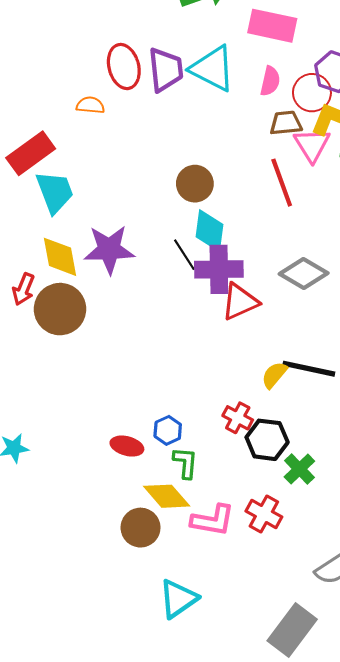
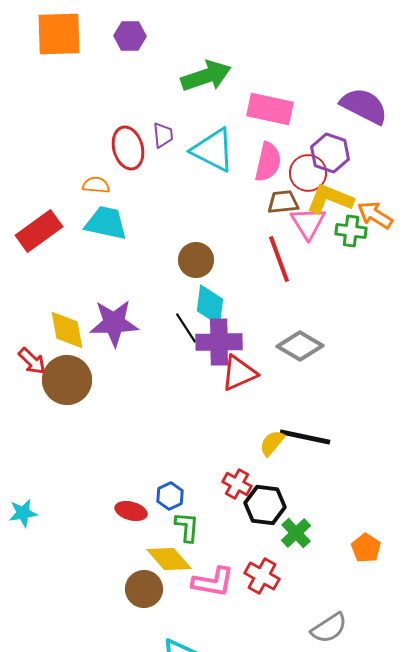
purple trapezoid: (166, 70) -> (163, 135), moved, size x0.6
pink semicircle: (270, 81) -> (268, 162), size x1.4
cyan trapezoid: (55, 192) -> (106, 223), moved, turned -57
red arrow: (23, 289) -> (32, 361), turned -68

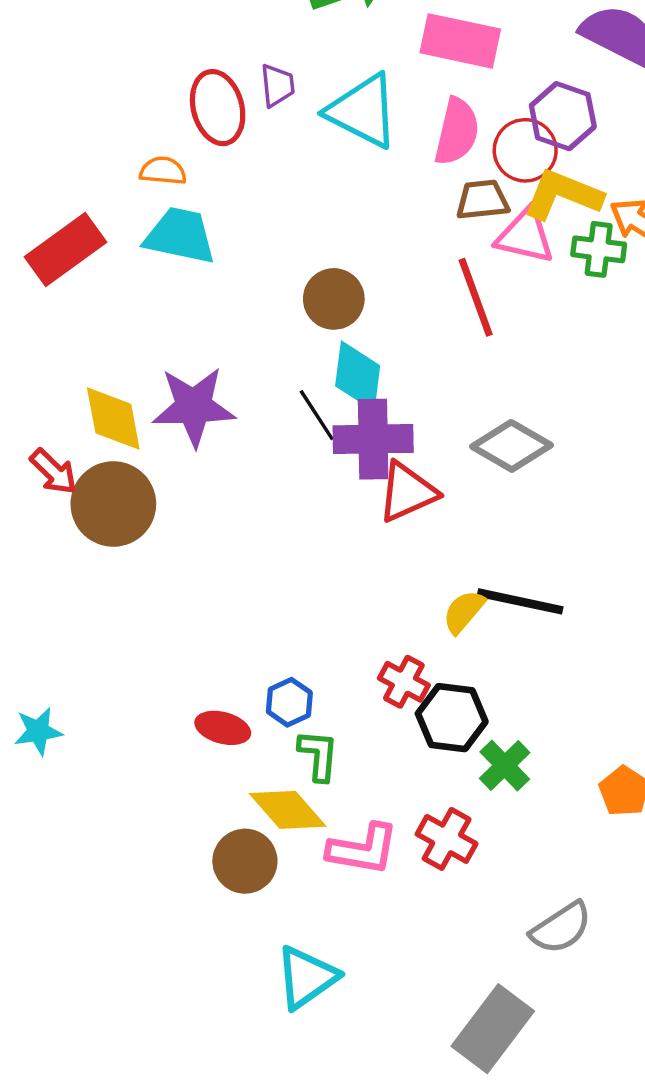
pink triangle: (308, 223) -> (525, 236), turned -45

